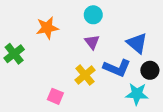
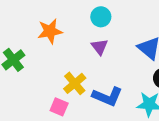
blue L-shape: (117, 68) -> (107, 96), moved
yellow cross: (85, 75) -> (75, 83), moved

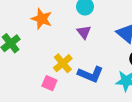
orange star: (50, 31) -> (42, 19), turned 30

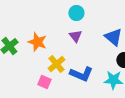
orange star: (42, 19) -> (37, 42), moved

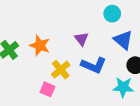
cyan circle: (76, 13) -> (112, 14), moved
blue L-shape: (81, 74) -> (94, 65), moved

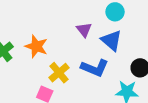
purple triangle: (82, 39) -> (84, 30), moved
blue triangle: (123, 40) -> (111, 40), moved

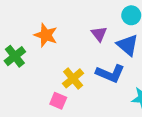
orange star: (36, 46) -> (46, 35), moved

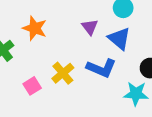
pink square: (58, 101) -> (32, 86), moved, turned 35

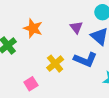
pink square: (32, 86) -> (31, 84), moved

